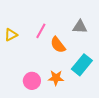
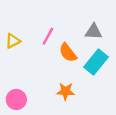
cyan rectangle: (82, 65) -> (96, 62), moved
pink circle: (32, 81) -> (16, 99), moved

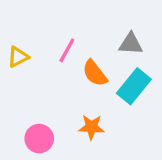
pink circle: (16, 99) -> (39, 139), moved

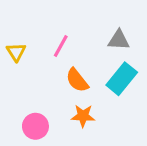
yellow triangle: (18, 57) -> (16, 52), turned -36
orange semicircle: (95, 73) -> (77, 80), moved

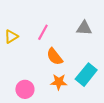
yellow triangle: (16, 52) -> (11, 37), turned 32
cyan rectangle: (122, 79) -> (86, 75), moved

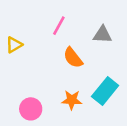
pink line: (43, 32) -> (59, 26), moved
orange semicircle: (55, 57) -> (73, 58), moved

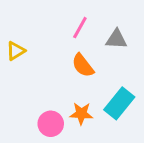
pink line: (59, 26) -> (80, 28), moved
pink circle: (31, 109) -> (51, 124), moved

